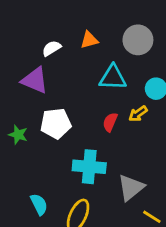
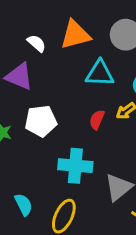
orange triangle: (89, 40) -> (75, 35), size x1.6
white semicircle: (52, 48) -> (36, 43), turned 72

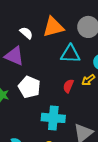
white pentagon: (41, 121) -> (29, 87), turned 30

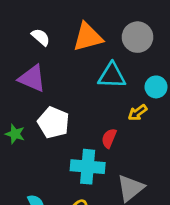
white semicircle: (26, 33) -> (41, 37), moved
red semicircle: (68, 86) -> (109, 138), moved

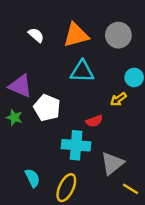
cyan triangle: (112, 76) -> (82, 71), moved
purple triangle: (32, 78) -> (20, 86), moved
red semicircle: (109, 138) -> (94, 121), turned -133

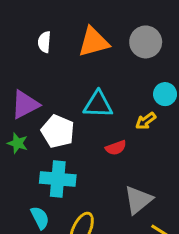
white semicircle: (36, 35) -> (44, 42), turned -126
cyan triangle: (82, 71) -> (98, 105), moved
purple triangle: (20, 86) -> (25, 105), turned -50
cyan cross: (76, 145) -> (58, 179), moved

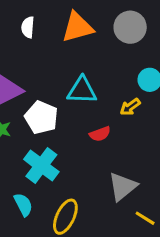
cyan cross: (58, 179) -> (41, 166), turned 32

